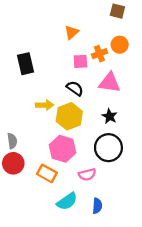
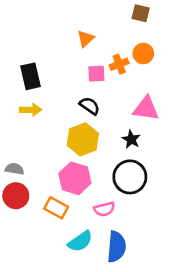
pink triangle: (110, 83) -> (146, 108), moved
yellow arrow: (45, 105) -> (31, 110), moved
gray semicircle: (12, 141) -> (14, 169), turned -72
blue semicircle: (97, 206) -> (116, 247), size x1.6

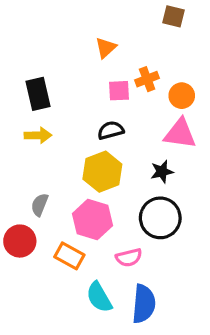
orange circle: (143, 53) -> (182, 96), moved
black semicircle: (90, 106) -> (111, 130), turned -50
black star: (131, 139) -> (162, 172), turned 30
gray semicircle: (14, 169) -> (40, 205), moved, turned -78
cyan semicircle: (80, 241) -> (99, 297), turned 95

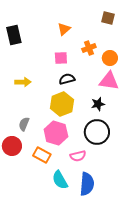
brown square: (173, 16) -> (108, 18), moved
pink square: (119, 91) -> (61, 58), moved
black rectangle: (38, 94) -> (14, 35), moved

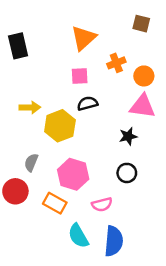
orange triangle: (64, 29) -> (84, 38), size x1.5
yellow hexagon: (62, 104) -> (60, 126), moved
black circle: (97, 132) -> (127, 173), size x0.6

